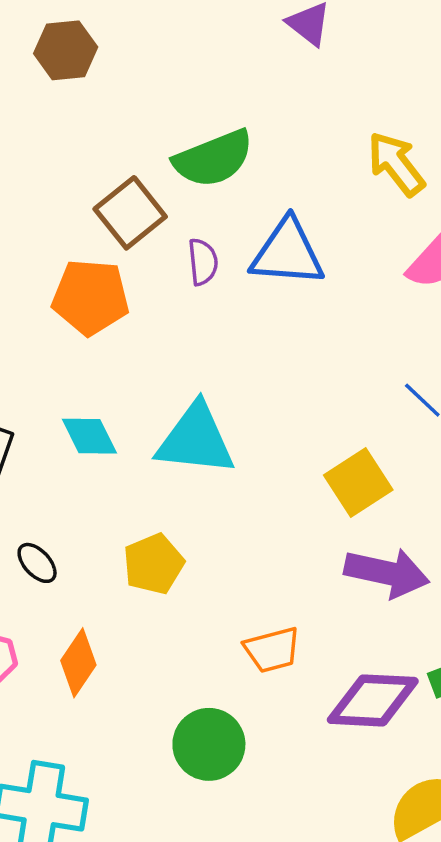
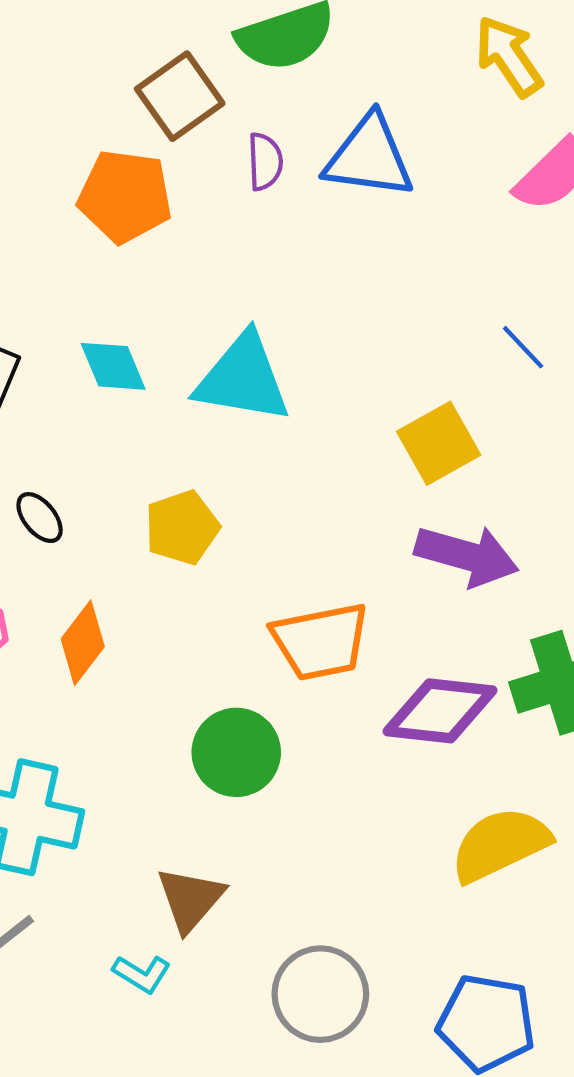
orange trapezoid: (272, 650) -> (321, 641), size x1.4

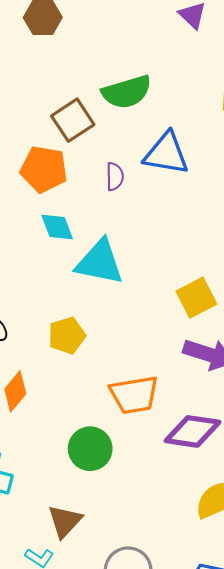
purple semicircle: (265, 162) -> (115, 177), moved
cyan diamond: (113, 366) -> (57, 227), moved

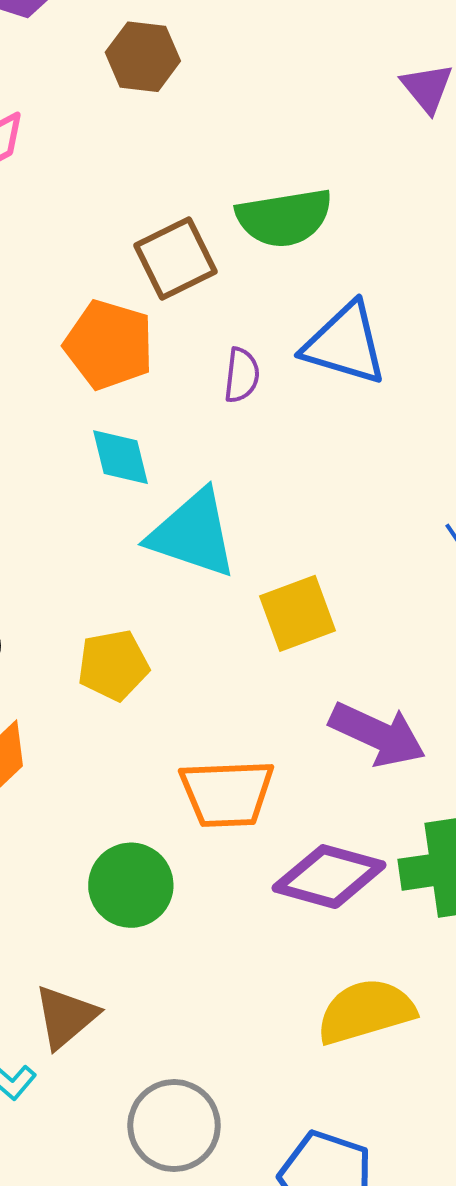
yellow square: (196, 298) -> (298, 613), moved

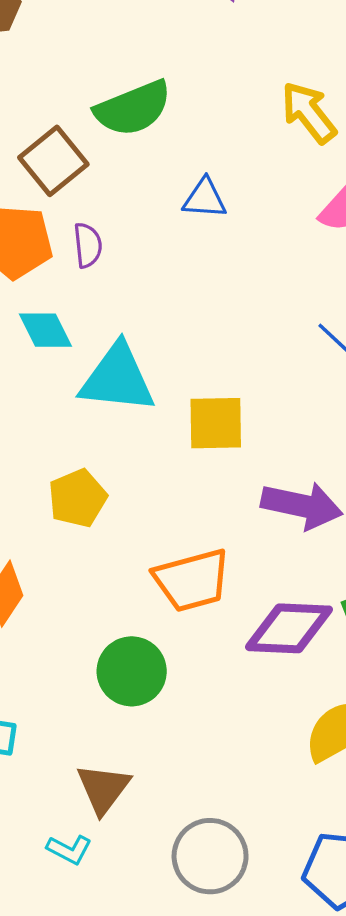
blue triangle: (345, 344) -> (205, 198), size x0.6
purple semicircle: (242, 375) -> (88, 245), moved
yellow square: (298, 613) -> (216, 423), turned 32

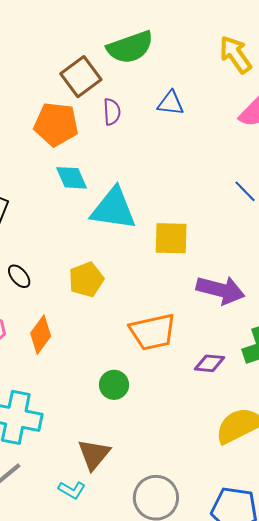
purple semicircle: (88, 245) -> (112, 112), moved
purple diamond: (289, 628) -> (209, 363), size x0.6
green circle: (132, 671) -> (114, 385), size x0.7

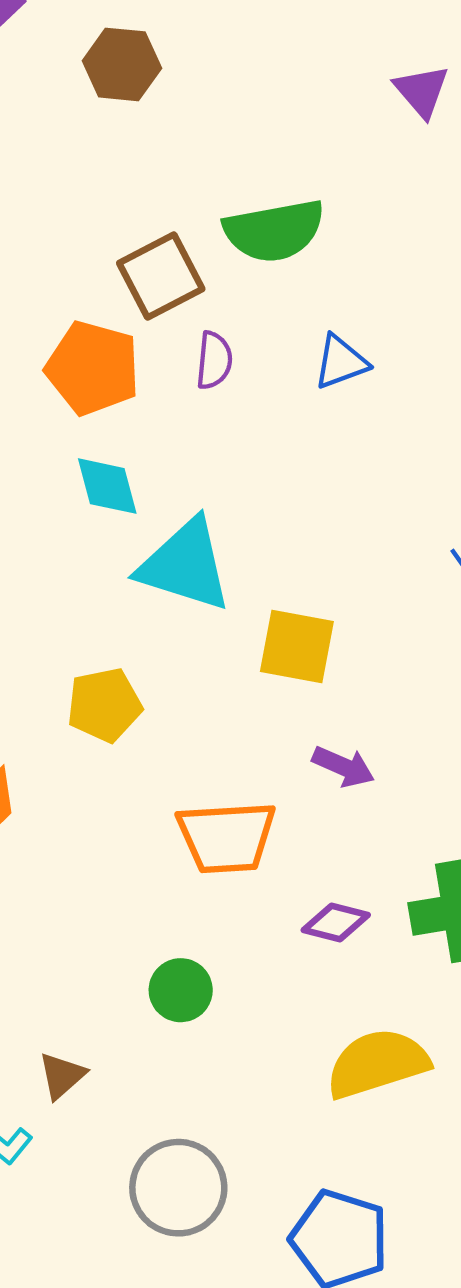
blue triangle: (171, 103) -> (341, 362), turned -36
purple arrow: (221, 290) -> (343, 767), moved, size x0.6
green circle: (114, 385) -> (181, 990), moved
brown triangle: (94, 454) -> (62, 1076), size x0.7

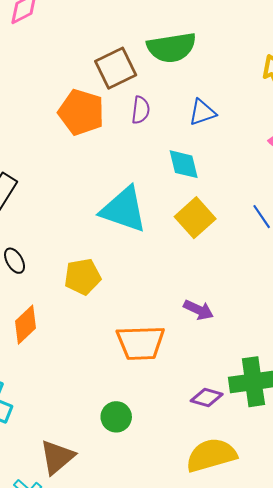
cyan diamond: (107, 486) -> (184, 164), moved
yellow square: (297, 646) -> (195, 218), moved, turned 36
purple diamond: (336, 922) -> (207, 397), moved
brown triangle: (62, 1076) -> (57, 457), size x1.5

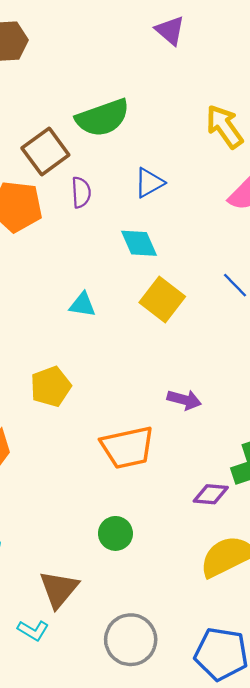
cyan triangle: (124, 210) -> (82, 305), size x0.5

